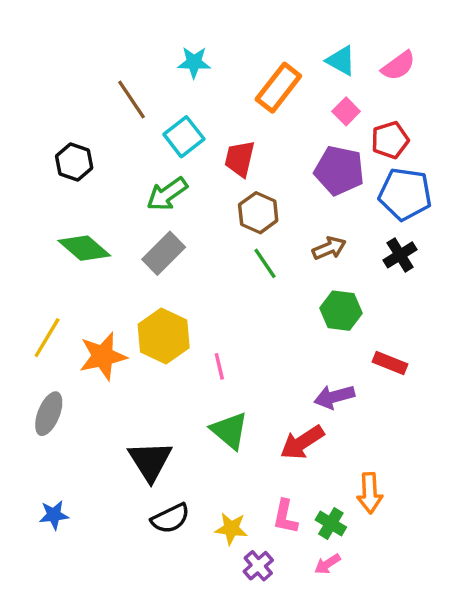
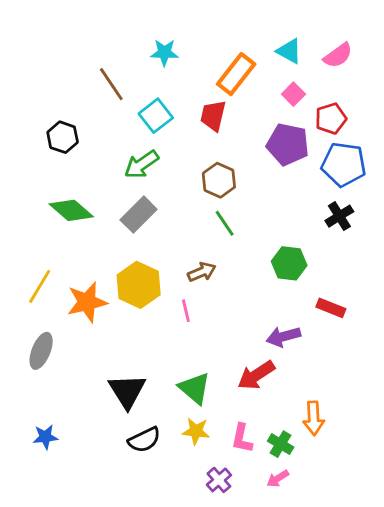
red trapezoid: (240, 159) -> (213, 116), moved
brown arrow: (329, 248) -> (202, 272), moved
green triangle: (229, 431) -> (195, 388), moved
yellow star: (231, 529) -> (196, 431), moved

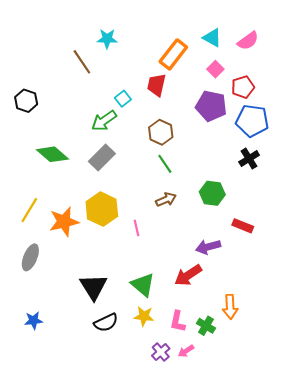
cyan star: (164, 53) -> (107, 39), moved
cyan square: (156, 116) -> (123, 99), moved, size x0.7
black hexagon: (63, 137) -> (26, 101), moved
brown arrow: (202, 272) -> (166, 200), moved
pink arrow: (278, 479) -> (186, 351), moved

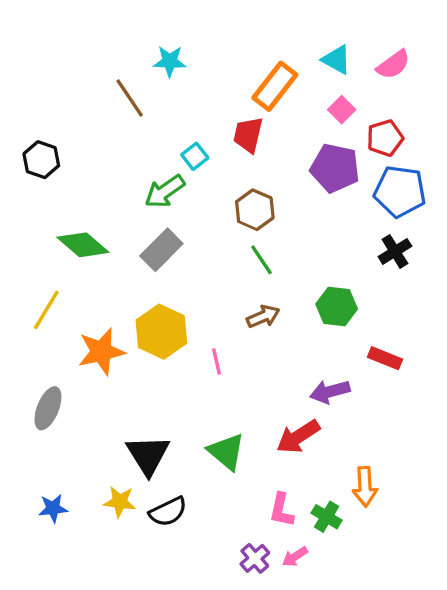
yellow line: (29, 210) -> (46, 310), moved
yellow star: (144, 316) -> (120, 502), moved

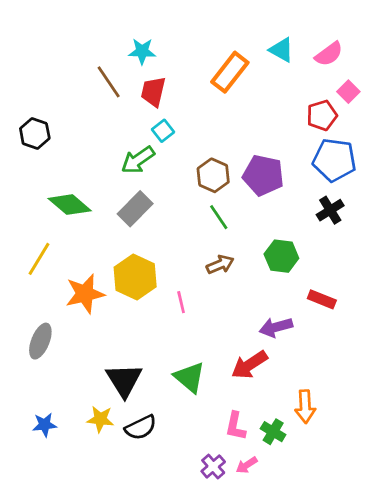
pink square: (342, 110) -> (348, 92), moved
red trapezoid: (248, 135) -> (153, 92), moved
purple pentagon: (335, 168) -> (263, 175), moved

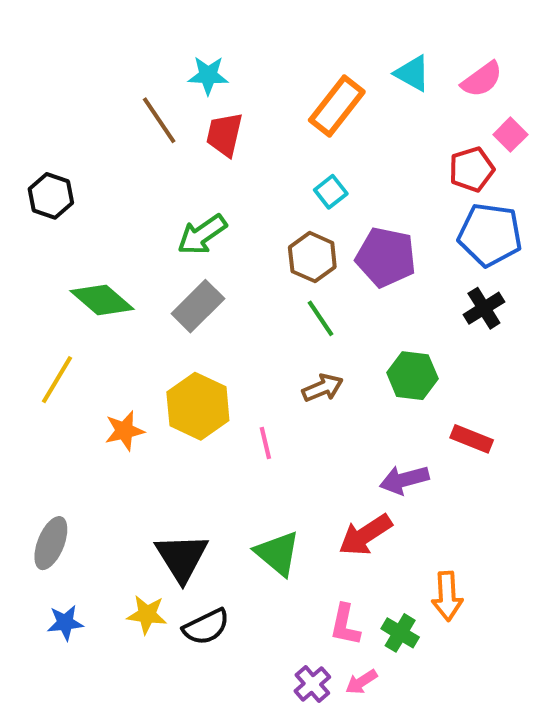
cyan square: (163, 131) -> (331, 192), moved
orange star: (85, 294) -> (124, 431), size x0.7
gray ellipse: (40, 341) -> (51, 543), moved

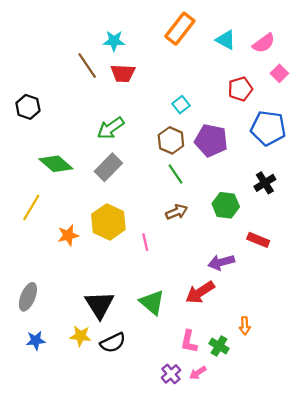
orange rectangle: (337, 106) -> (180, 29), moved
red trapezoid: (225, 135) -> (123, 73), turned -100
red pentagon: (472, 169) -> (240, 89), moved
black cross: (484, 308) -> (265, 183), moved
orange arrow: (447, 596) -> (245, 326), size x0.7

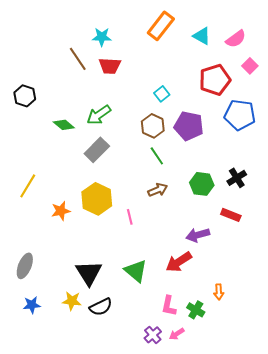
red pentagon: (240, 89) -> (215, 80), size x1.4
green diamond: (56, 164) -> (64, 125), moved, size x0.7
black cross: (265, 183) -> (237, 178), moved

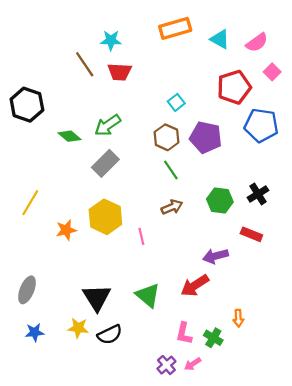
orange rectangle: (161, 26) -> (175, 28), turned 36
black hexagon: (25, 96) -> (27, 105), size x1.4

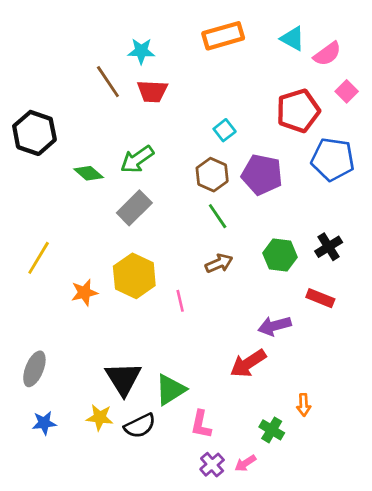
cyan triangle: (220, 39) -> (293, 39), moved
green triangle: (148, 295) -> (170, 390), moved, turned 48
pink L-shape: (184, 333) -> (201, 424), moved

